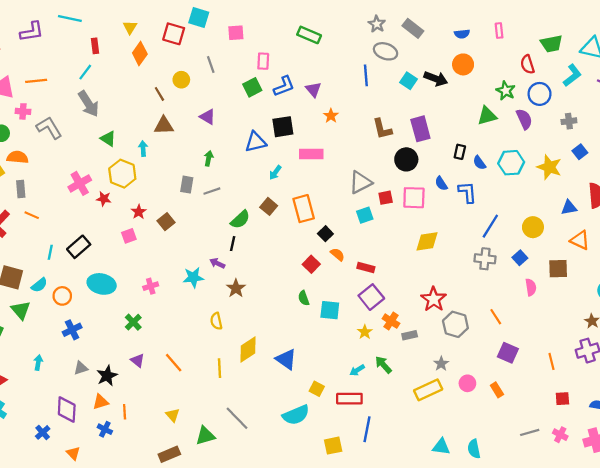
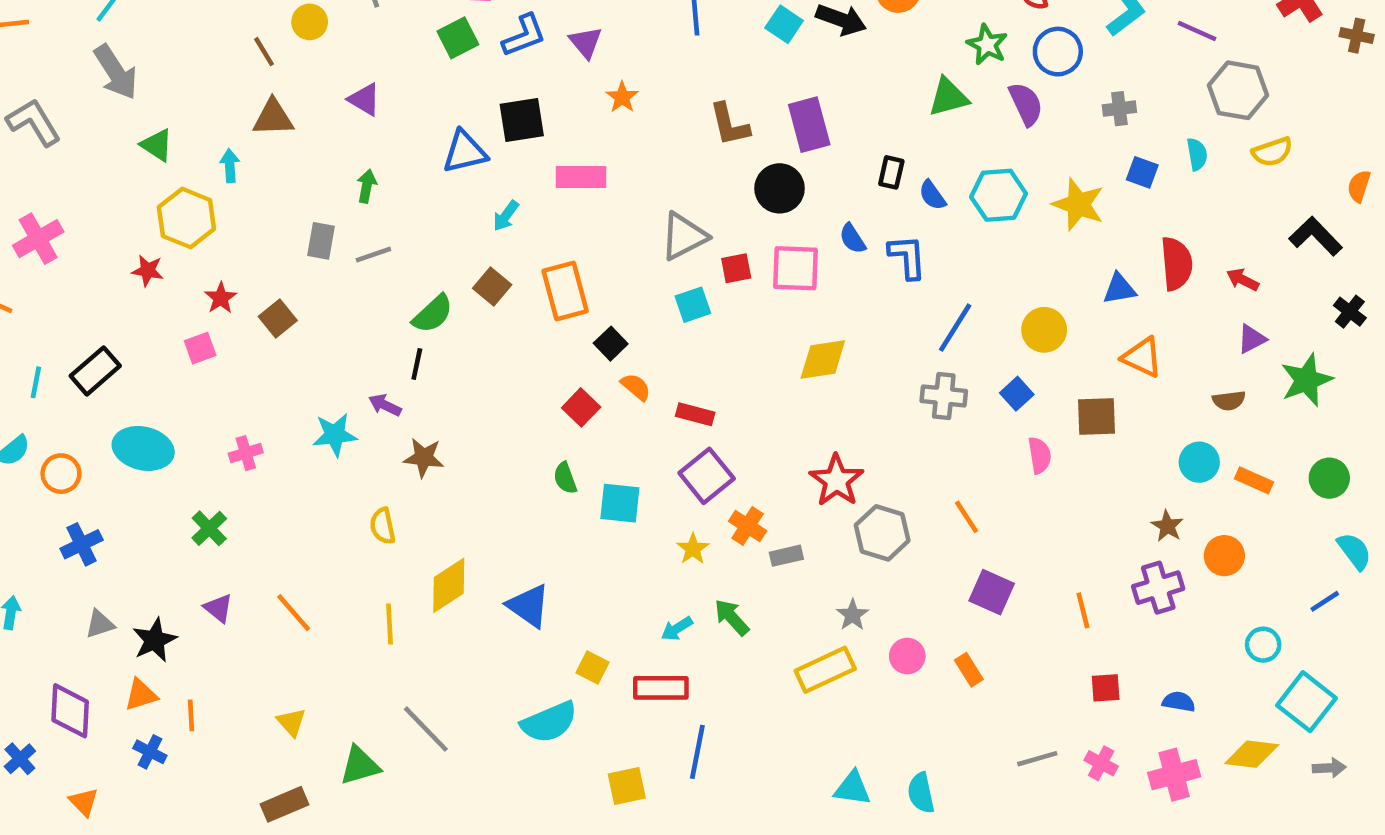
blue square: (580, 152) -> (1142, 172), turned -32
pink cross: (80, 183) -> (38, 239), moved
brown star: (236, 288) -> (424, 458), turned -30

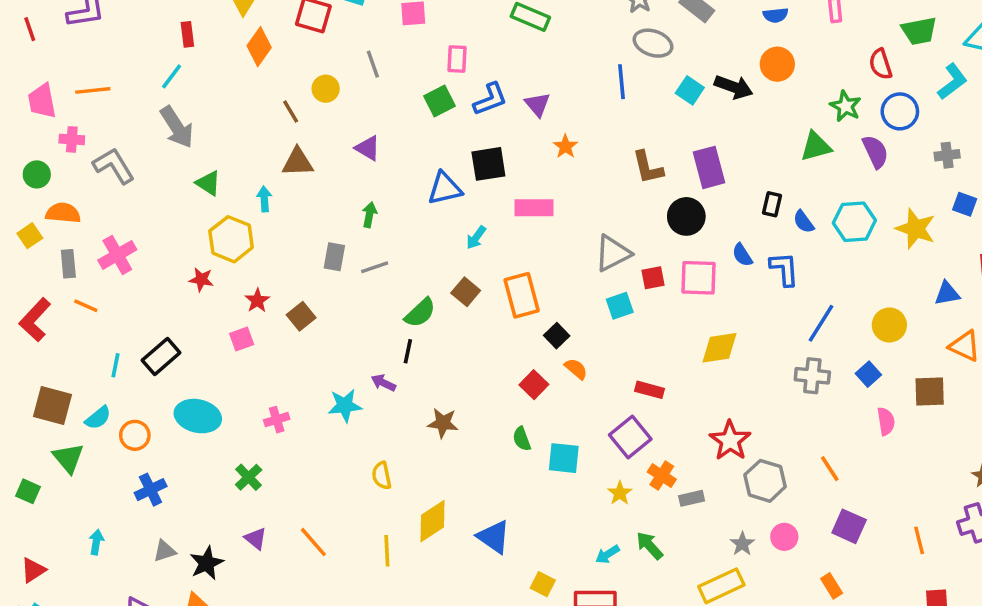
red rectangle: (695, 414) -> (650, 390), moved
brown star: (424, 458) -> (443, 423), moved
pink circle: (907, 656) -> (784, 537), moved

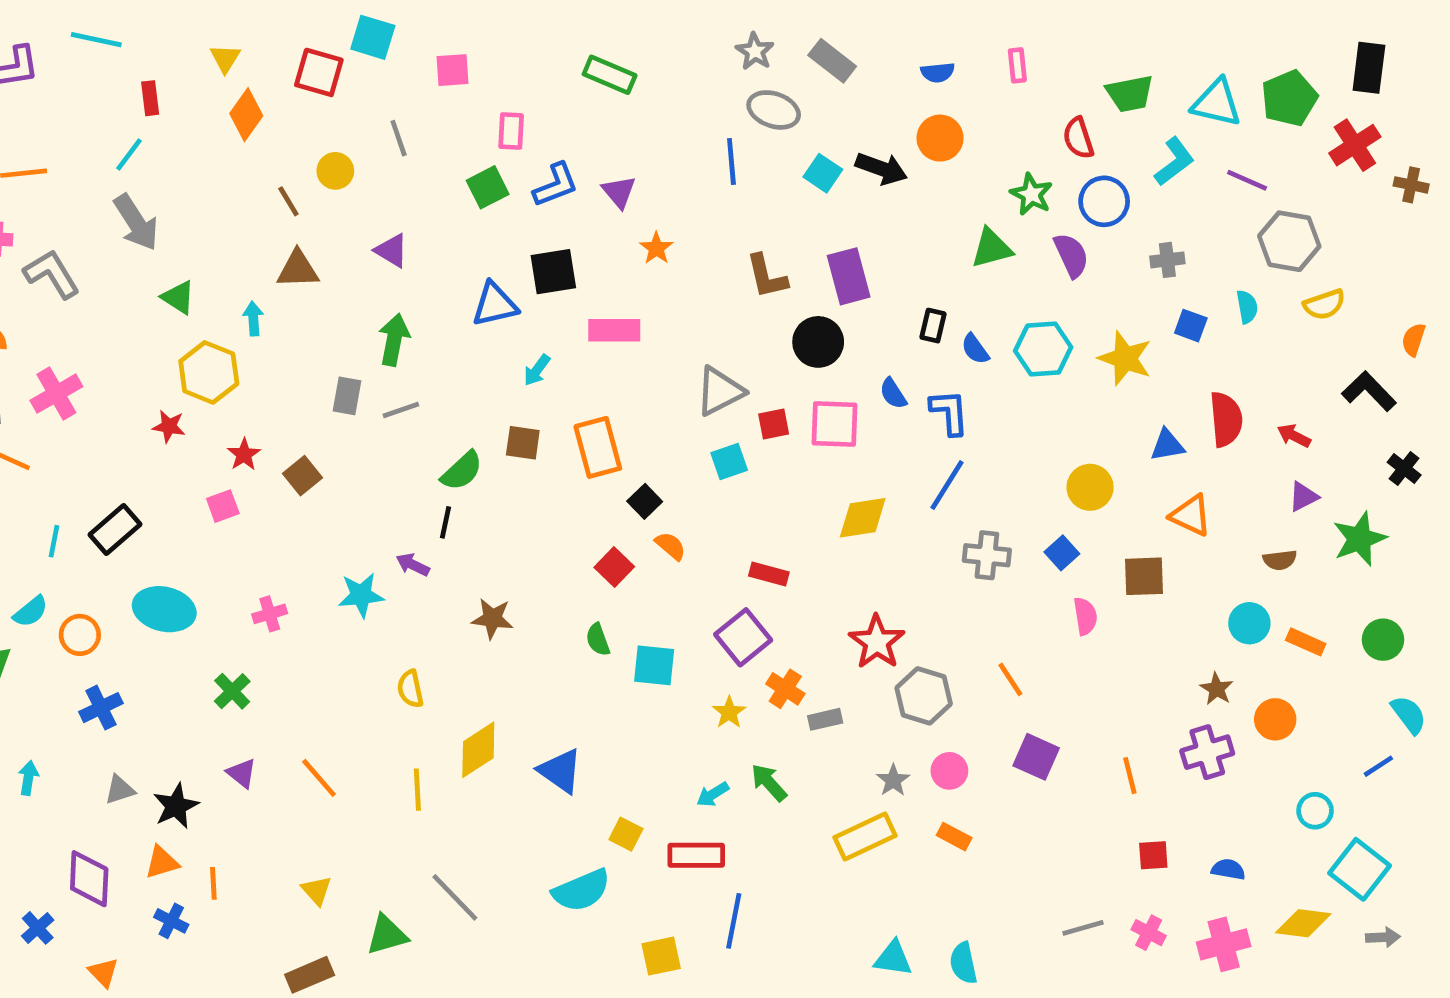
green arrow: (369, 215) -> (394, 340), size x1.5
brown square: (466, 292) -> (523, 443), turned -32
blue line: (821, 323) -> (947, 485), moved
orange rectangle: (832, 586) -> (954, 837), moved, turned -30

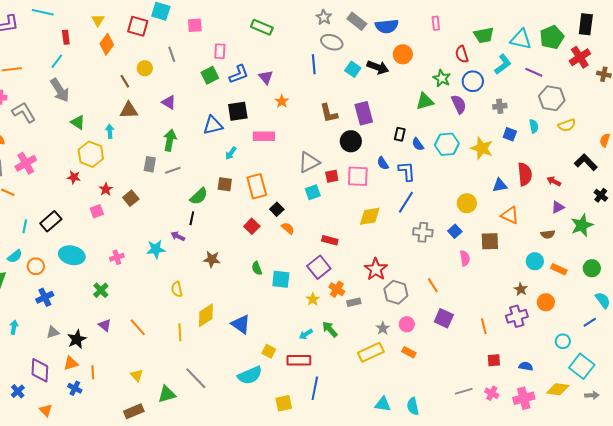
blue semicircle: (938, 72) -> (387, 26), moved, size x1.6
red square: (614, 567) -> (252, 226), moved

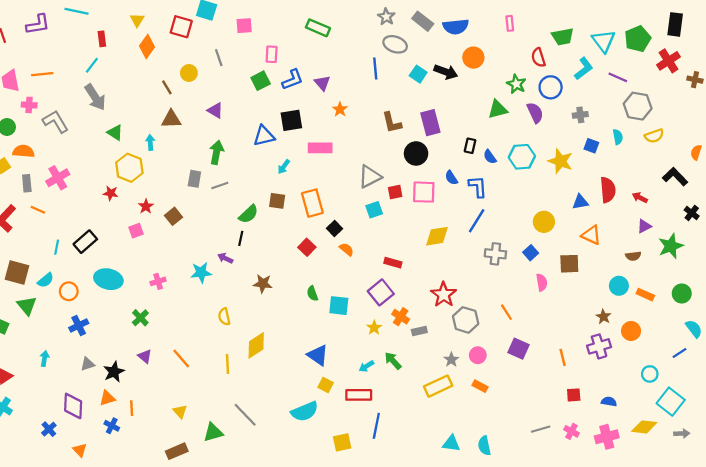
cyan triangle: (521, 39) -> (603, 41), turned 40
blue triangle: (241, 324) -> (318, 355), moved

